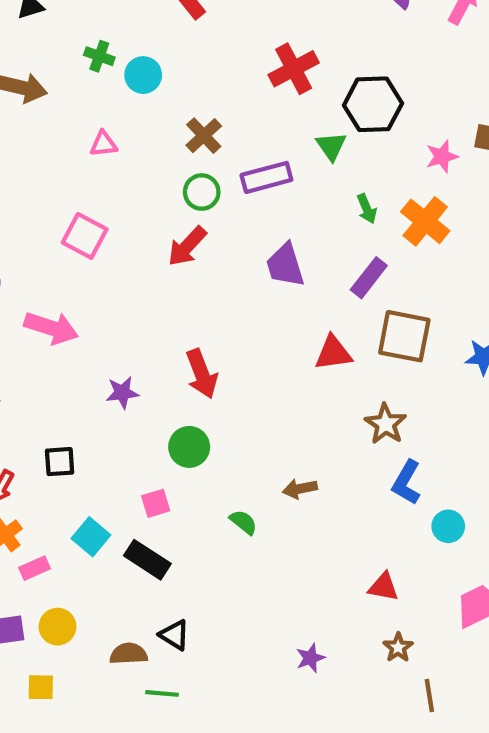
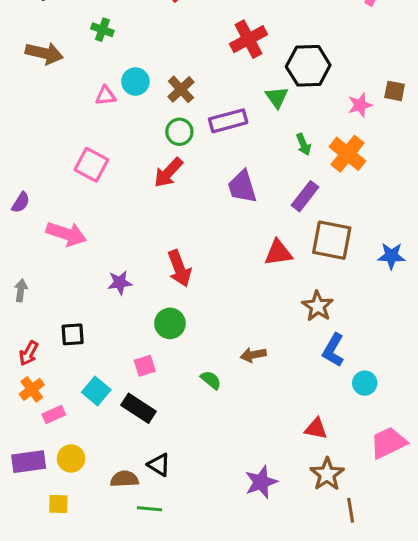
cyan circle: (143, 75) -> (135, 82), moved
brown star: (398, 647) -> (327, 474), size x1.5
purple star: (310, 658) -> (261, 482), size x1.5

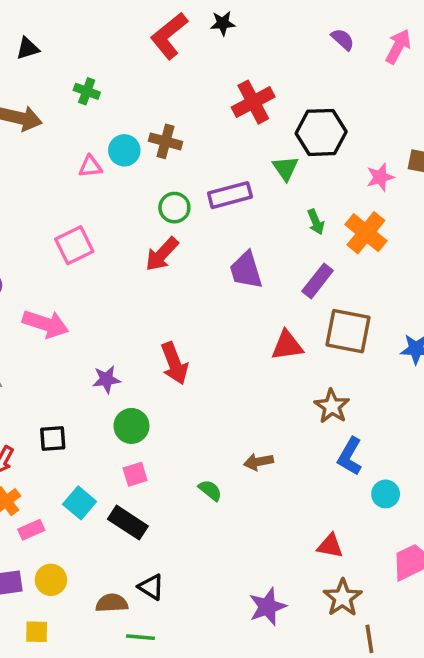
brown cross: (181, 89) -> (165, 141), moved, turned -32
pink square: (91, 165) -> (74, 245), turned 36
green circle: (170, 323) -> (131, 426), moved

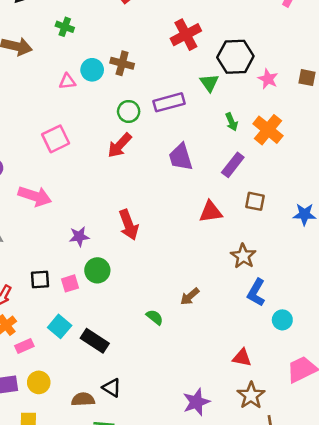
pink star: (380, 177) -> (268, 79), moved, turned -30
brown square: (348, 331) -> (255, 201), size x0.6
brown arrow: (259, 462) -> (190, 296), turned -30
pink square: (135, 474) -> (70, 283), moved

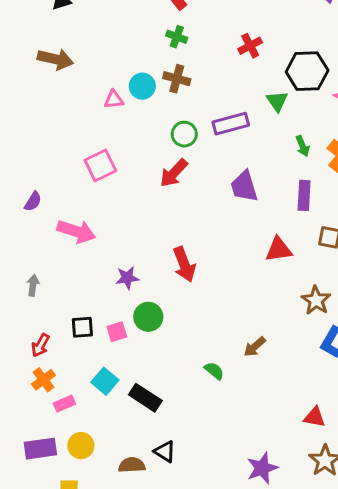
green cross: (65, 27) -> (177, 37), moved
red cross: (186, 35) -> (250, 46), size x0.7
purple rectangle: (233, 165) -> (304, 195), turned -35

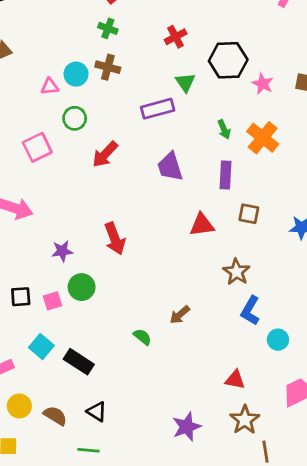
green triangle: (277, 101) -> (185, 82), moved
green circle: (184, 134) -> (75, 118), moved
brown semicircle: (132, 465) -> (55, 416), moved, turned 35

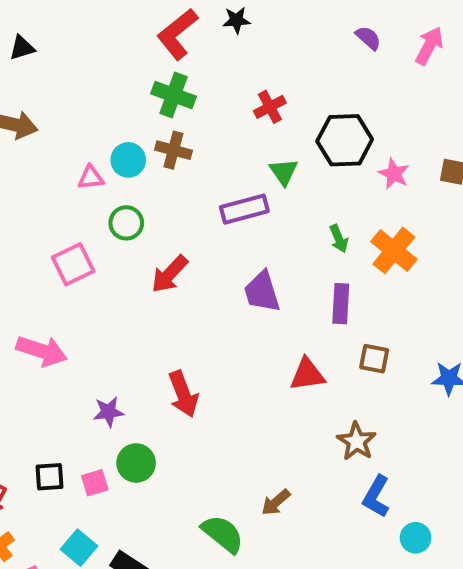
green cross: (108, 28) -> (173, 95), size x1.5
green semicircle: (142, 337) -> (223, 534), size x1.6

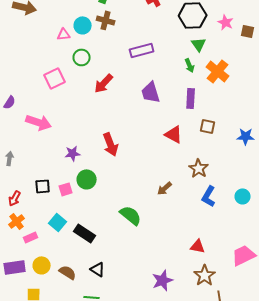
green triangle: (284, 172) -> (199, 44), moved
pink star: (394, 174) -> (226, 22), moved
red triangle: (307, 374) -> (174, 134), turned 36
brown arrow: (276, 502) -> (165, 188), moved
cyan circle: (416, 538) -> (243, 196), moved

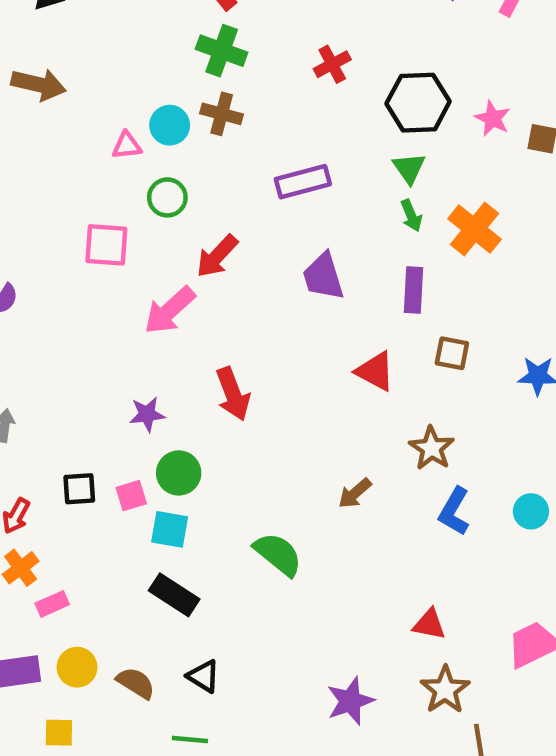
green triangle: (199, 44) -> (409, 168), moved
pink square: (55, 78) -> (106, 245), turned 30
pink arrow: (39, 122) -> (170, 310), moved, turned 120
cyan square: (58, 222) -> (170, 529), moved, turned -30

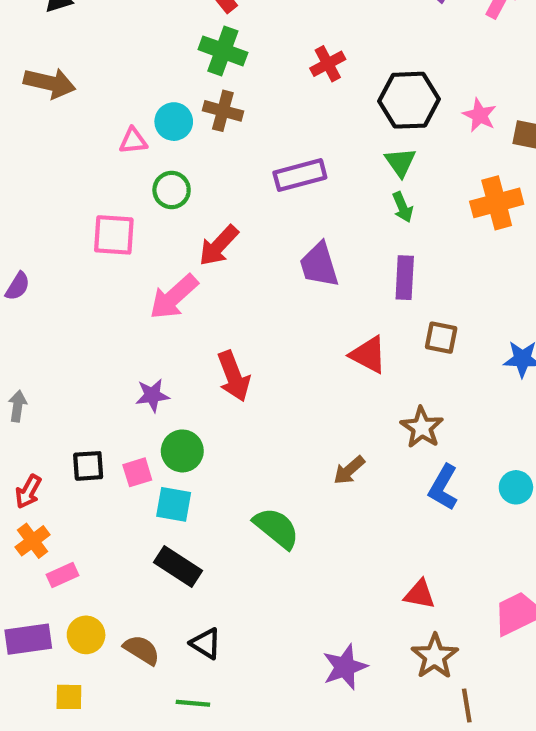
orange cross: (474, 229) -> (497, 203), moved, turned 36

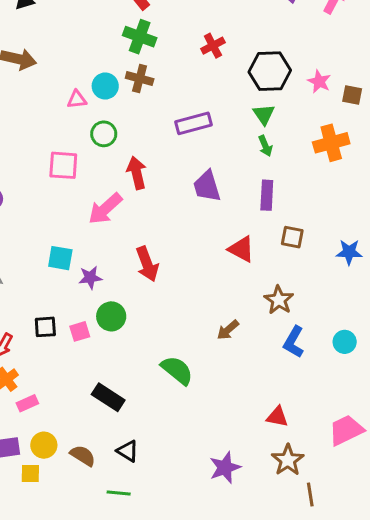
red arrow: (219, 246) -> (137, 173), turned 124
cyan square: (174, 504) -> (60, 258), moved
yellow square: (69, 697) -> (30, 474), moved

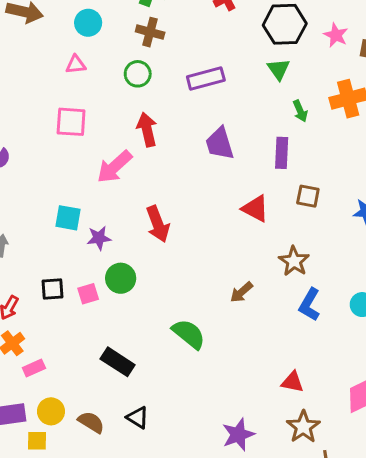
cyan circle: (105, 86) -> (88, 23), moved
pink triangle: (77, 99) -> (76, 65), moved
green circle: (104, 134) -> (138, 74), moved
green arrow: (265, 146) -> (300, 111), moved

